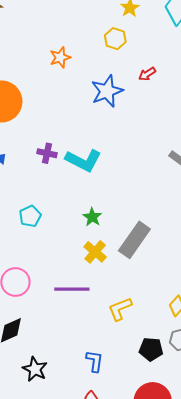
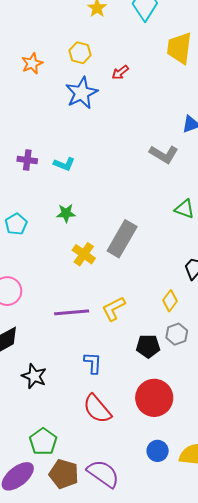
yellow hexagon: (115, 39) -> (80, 53), moved
cyan L-shape: (83, 160) -> (64, 164), size x0.6
green star: (92, 217) -> (66, 213), moved, turned -30
purple line: (72, 289) -> (72, 312), moved

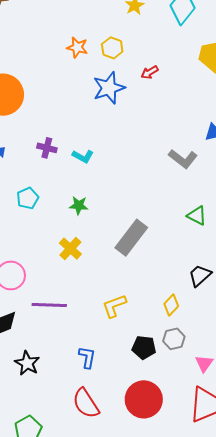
orange star: (32, 63) -> (77, 47), moved, turned 30
cyan pentagon: (16, 224) -> (28, 198), moved
yellow cross: (84, 254) -> (70, 249), moved
purple line: (72, 312) -> (49, 305), moved

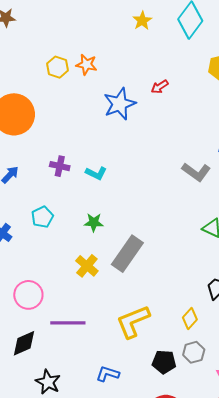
yellow hexagon: (112, 48) -> (58, 67), moved
gray rectangle: (131, 238) -> (127, 254), moved
yellow L-shape: (114, 306) -> (133, 321), size x1.4
blue L-shape: (87, 357) -> (108, 374), turned -80

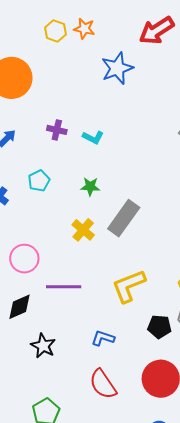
red arrow: (160, 87) -> (157, 31), moved, size x2.0

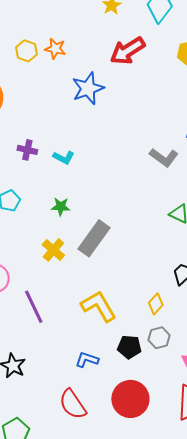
yellow L-shape: (129, 286) -> (99, 306), turned 81
purple line: (64, 287) -> (34, 307), turned 64
blue L-shape: (103, 338) -> (87, 360), moved

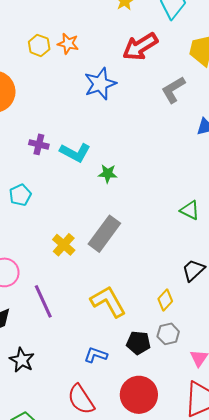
cyan L-shape: (64, 157) -> (75, 152), size x1.4
gray L-shape: (164, 157) -> (173, 90), moved, turned 112
green star: (61, 207) -> (108, 174), moved

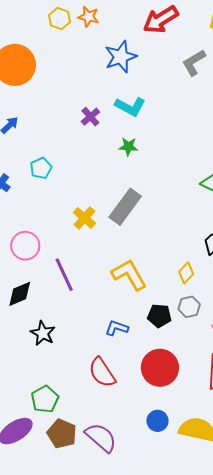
purple cross: (39, 144) -> (90, 117), moved, turned 36
cyan L-shape: (75, 152) -> (130, 107), moved

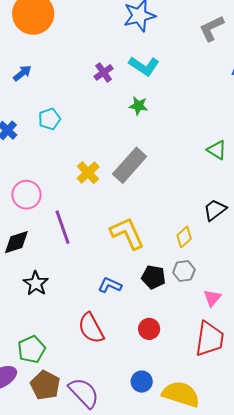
red circle: (160, 368) -> (149, 329), size x0.6

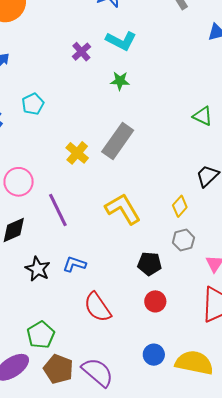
black pentagon: (153, 277) -> (150, 264), moved
blue L-shape: (110, 285) -> (74, 264), moved

